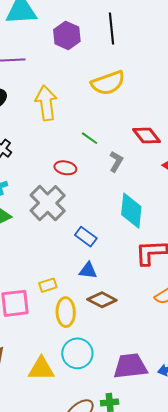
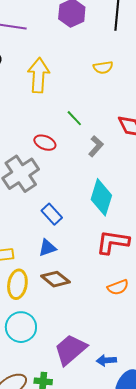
yellow semicircle: (108, 83) -> (103, 67), size x0.6
blue triangle: (88, 271) -> (47, 248), turned -36
purple trapezoid: (130, 366) -> (70, 350), turned -45

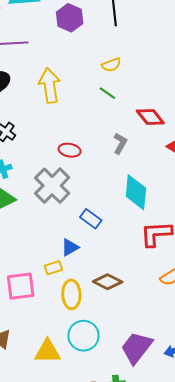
green line: (74, 118) -> (107, 93), moved
blue triangle: (47, 248) -> (70, 247), moved

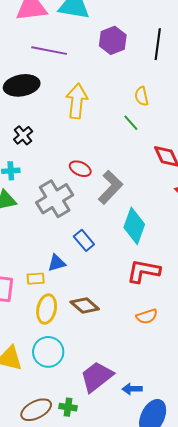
yellow semicircle: (111, 65) -> (142, 96), turned 84
gray L-shape: (120, 143) -> (110, 187), moved, size x1.6

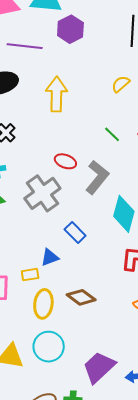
purple hexagon: (113, 40) -> (70, 29), moved
yellow semicircle: (142, 96) -> (121, 84), turned 66
green line: (131, 123) -> (112, 134), moved

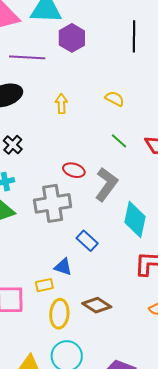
yellow semicircle: (121, 84) -> (115, 99), moved, turned 72
yellow arrow: (56, 94) -> (61, 104), size x0.6
gray cross: (42, 193) -> (53, 203), turned 30
blue triangle: (50, 257) -> (63, 267), turned 42

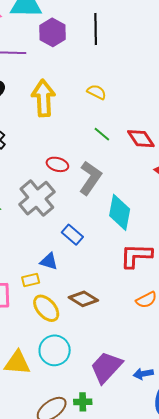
black line: (134, 36) -> (96, 29), moved
yellow arrow: (61, 104) -> (43, 98), size x1.8
gray cross: (53, 203) -> (37, 198), turned -30
yellow ellipse: (59, 314) -> (46, 308), turned -44

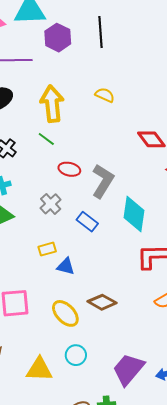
green line: (102, 134) -> (46, 139), moved
gray cross: (37, 198) -> (51, 204), size x0.6
blue rectangle: (72, 235) -> (87, 222), moved
yellow rectangle: (31, 280) -> (47, 249), moved
cyan circle: (55, 350) -> (76, 355), size x0.7

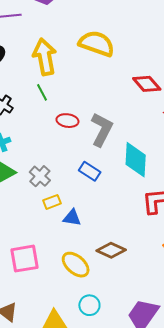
yellow semicircle: (105, 95) -> (97, 44), size x1.8
green line: (46, 139) -> (42, 92), turned 30
gray cross: (51, 204) -> (40, 176), moved

